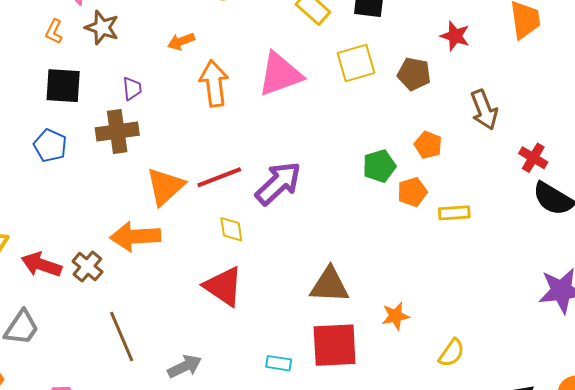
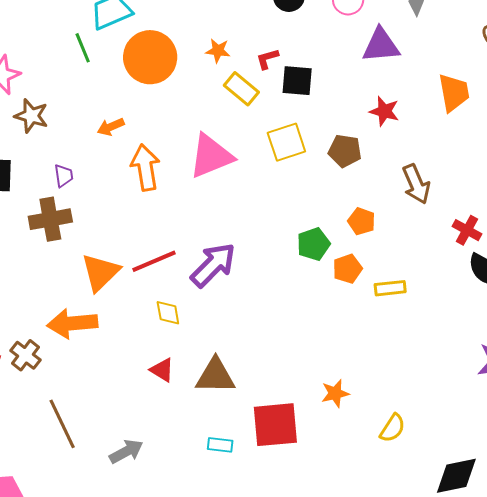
brown triangle: (329, 285) -> (215, 376), moved
red triangle: (223, 286) -> (162, 370), size x0.6

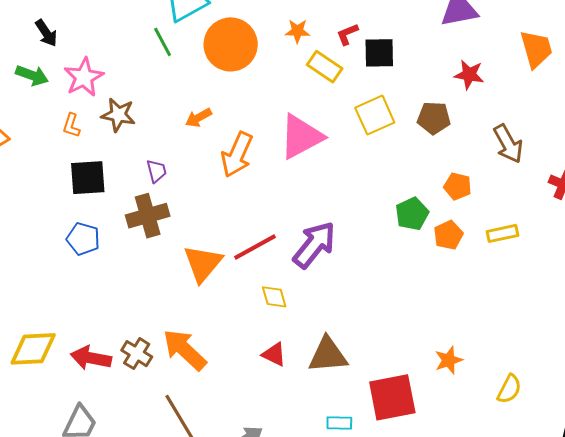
orange arrow: (145, 167) -> (237, 155), turned -141
yellow rectangle: (390, 288) -> (503, 233), moved
orange arrow: (72, 323) -> (185, 350), moved, turned 54

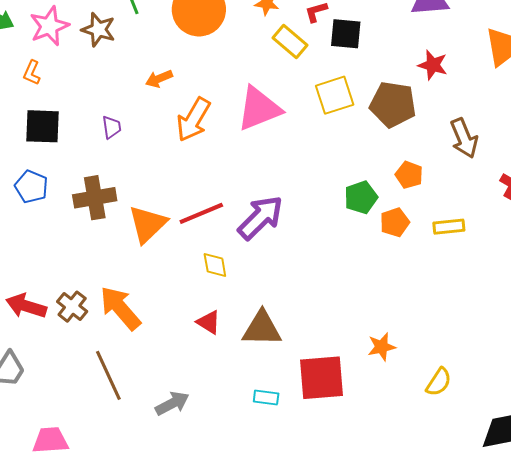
brown star: (118, 115) -> (98, 30), moved
brown pentagon: (434, 118) -> (393, 104), size x1.4
brown cross: (148, 216) -> (95, 198), moved

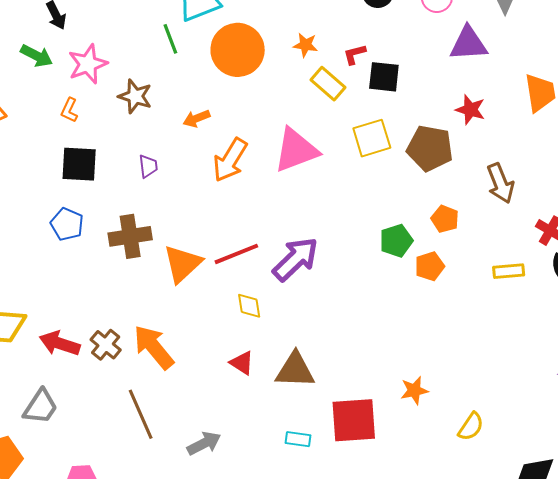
brown star: (98, 30) -> (135, 96), moved
yellow rectangle: (449, 227) -> (509, 271), moved

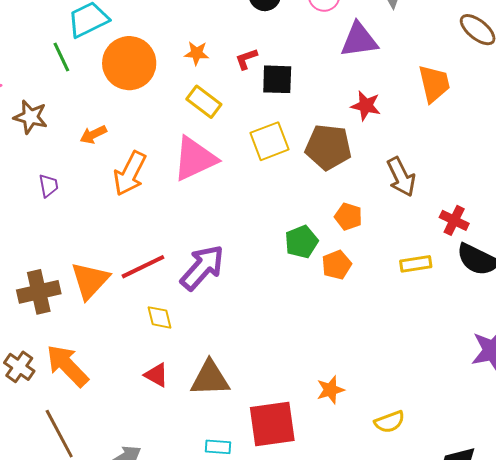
yellow rectangle: (328, 84) -> (204, 102), moved
brown cross: (130, 236) -> (39, 292), moved
yellow semicircle: (471, 427) -> (389, 422), turned 40

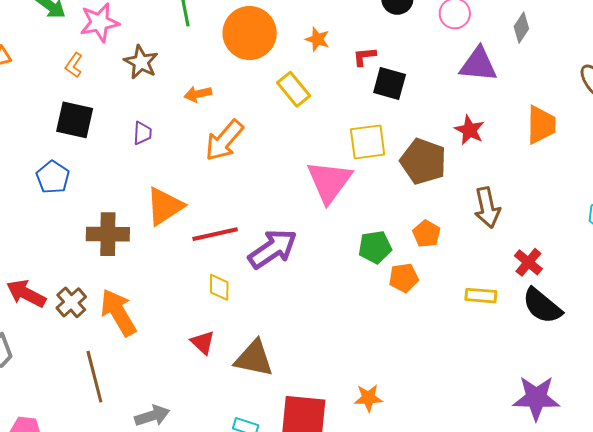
yellow rectangle: (204, 102) -> (294, 89), moved
pink triangle: (195, 159) -> (329, 182), moved, turned -42
orange triangle: (90, 280) -> (165, 206), moved

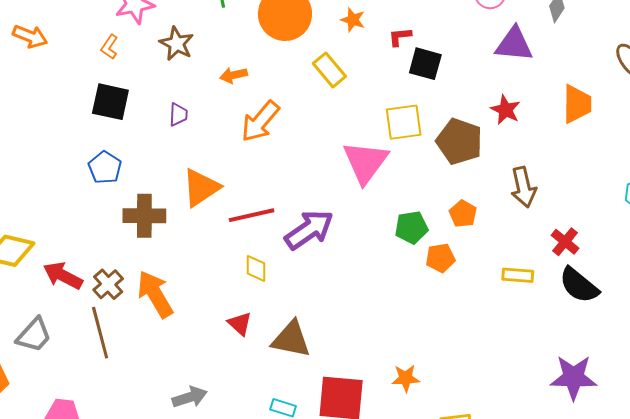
blue pentagon: (53, 177) -> (105, 168), moved
brown line: (94, 377) -> (100, 333), moved

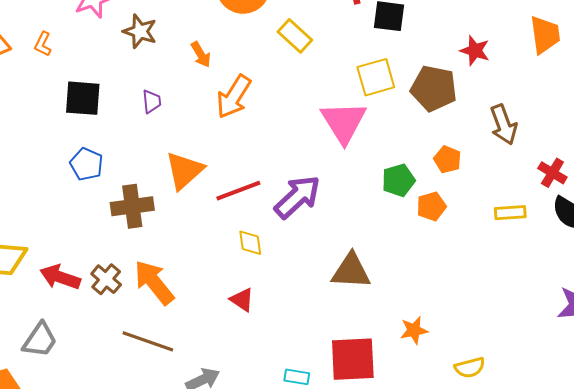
orange L-shape: (109, 47) -> (43, 44), moved
orange arrow: (234, 75) -> (201, 55), turned -100
brown line: (100, 333) -> (148, 341), moved, turned -48
brown triangle: (291, 339) -> (351, 271), moved

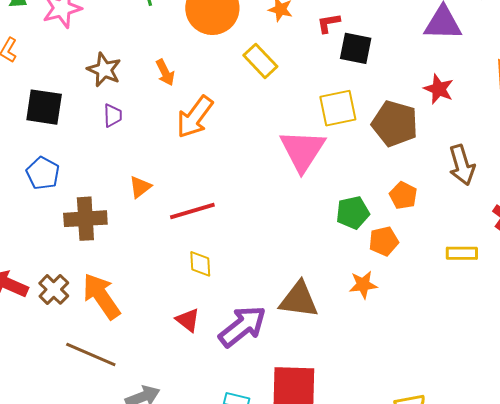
brown star: (140, 31) -> (104, 70), moved
orange triangle: (184, 171) -> (140, 187), size x0.6
purple arrow: (297, 197) -> (242, 326), moved
orange star: (414, 330) -> (363, 285), moved

